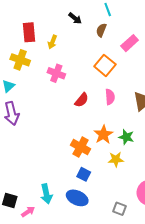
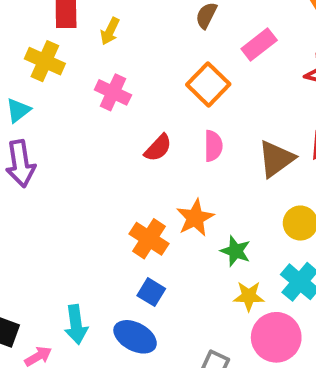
green star: (126, 137) -> (236, 251), moved
yellow star: (116, 159) -> (249, 296), moved

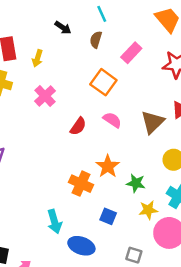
pink cross: (113, 92) -> (45, 96), turned 30
pink semicircle: (213, 146) -> (112, 120), turned -48
blue square: (151, 292) -> (108, 216), moved
cyan arrow: (76, 324) -> (54, 222), moved

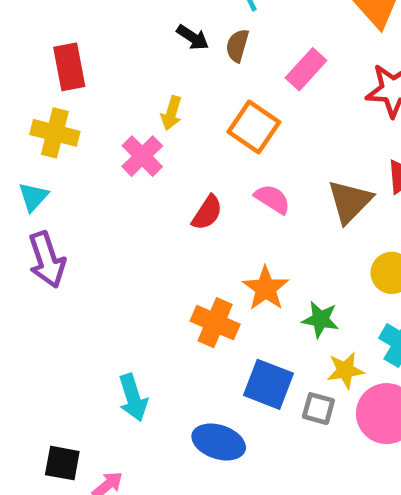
black arrow: (63, 28) -> (193, 37), moved
yellow arrow: (37, 58) -> (171, 113), moved
blue square: (108, 216) -> (268, 384), size x1.5
cyan arrow: (54, 222) -> (133, 398), moved
gray square: (134, 255) -> (318, 409), moved

